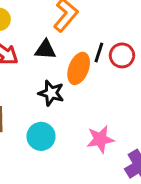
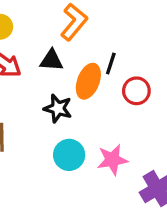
red circle: (122, 55) -> (136, 91), moved
cyan circle: (41, 136) -> (69, 155), moved

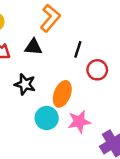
orange ellipse: (88, 81) -> (62, 94), moved
black star: (58, 108) -> (25, 84), moved

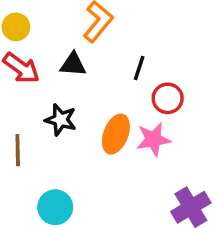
cyan circle: (47, 118) -> (55, 207), moved
pink star: (79, 122) -> (153, 139), moved

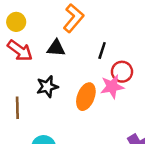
black star: (61, 120) -> (47, 87), turned -30
pink star: (153, 139) -> (112, 87), moved

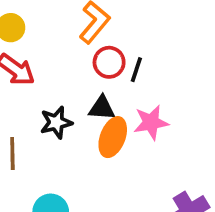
black triangle: (56, 48) -> (102, 108), moved
red circle: (122, 72) -> (109, 62), moved

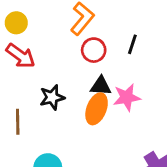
black line: (136, 70) -> (132, 44), moved
black triangle: (102, 108) -> (101, 86), moved

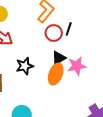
black line: (132, 44) -> (69, 29), moved
black triangle: (101, 86) -> (59, 58), turned -35

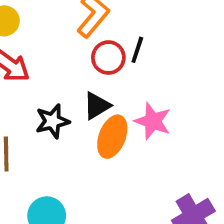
black triangle: (59, 58) -> (97, 106), moved
pink star: (77, 66) -> (153, 121), turned 30

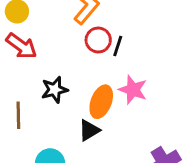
black line: (137, 50) -> (118, 46), moved
black triangle: (97, 106) -> (89, 130), moved

